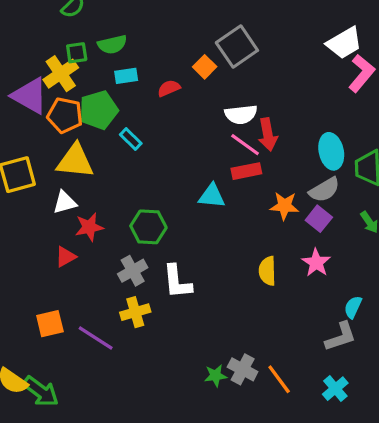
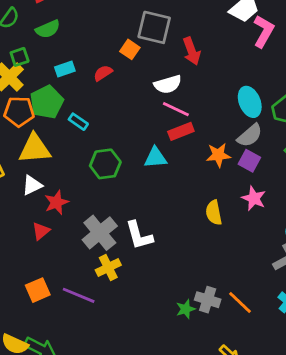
green semicircle: (112, 44) -> (48, 29), moved
gray square: (237, 47) -> (154, 27), turned -32
red arrow: (268, 135) -> (192, 51), moved
green hexagon: (148, 227) -> (105, 164), moved
gray cross: (133, 271) -> (100, 233), size x1.4

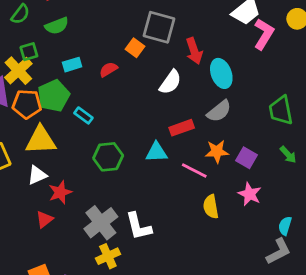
white semicircle: (168, 84) -> (170, 82), turned -40
cyan ellipse: (250, 102) -> (221, 73), moved
pink line: (176, 109) -> (194, 171), moved
gray semicircle: (250, 135) -> (219, 111), moved

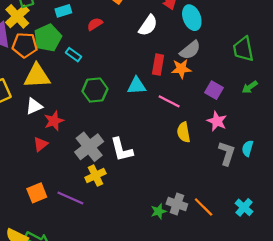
red semicircle: (108, 69) -> (95, 24), moved
red rectangle: (182, 128) -> (158, 65), turned -60
orange star: (217, 151) -> (181, 69), moved
green arrow: (288, 155) -> (250, 87), turned 98
gray L-shape: (279, 251) -> (227, 153), moved, turned -45

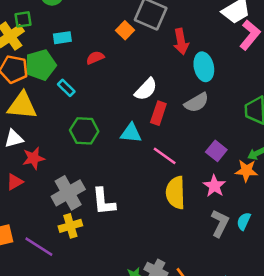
white semicircle: (148, 25) -> (146, 89), moved
orange star: (181, 69) -> (246, 171), moved
yellow semicircle: (184, 132) -> (176, 193), size x1.4

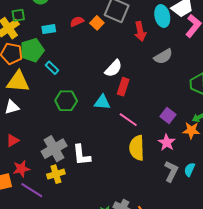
red semicircle: (95, 58) -> (77, 21), moved
cyan ellipse: (204, 67) -> (162, 16), moved
gray semicircle: (197, 102) -> (163, 56), moved
red star: (33, 158) -> (21, 169), moved

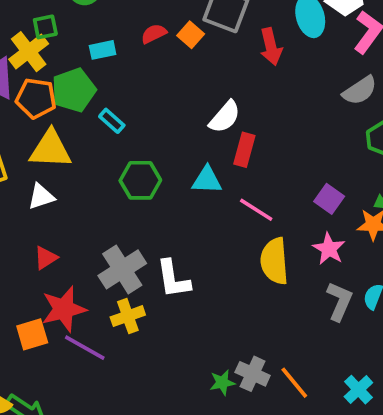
gray semicircle: (163, 56) -> (360, 91), moved
red star: (21, 169) -> (64, 309), size x1.4

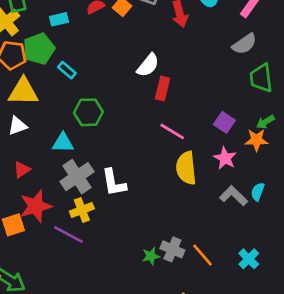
cyan triangle: (207, 180) -> (63, 143), moved
gray L-shape: (340, 301) -> (234, 196), turned -68
purple line: (85, 348) -> (69, 234), moved

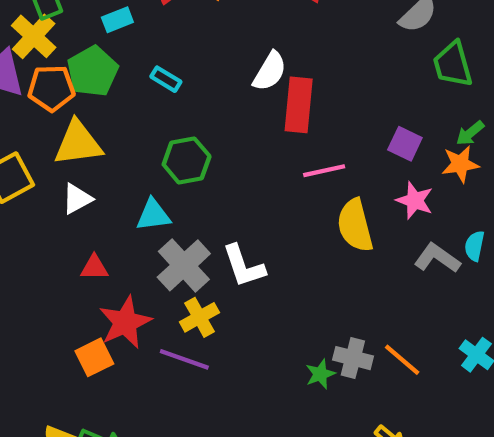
cyan rectangle: (67, 70) -> (166, 79), moved
red rectangle: (163, 89) -> (299, 105), size x1.4
pink line: (172, 131) -> (324, 171), turned -35
red triangle: (22, 170) -> (94, 268), turned 42

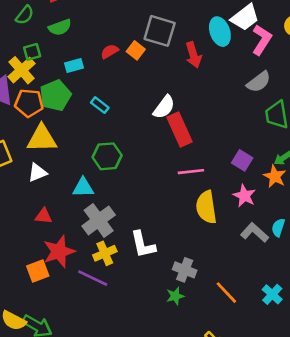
red rectangle: (299, 105) -> (180, 130), turned -36
orange star: (460, 164) -> (275, 176), turned 30
white L-shape: (244, 266) -> (143, 245), moved
gray cross: (353, 358) -> (185, 270), moved

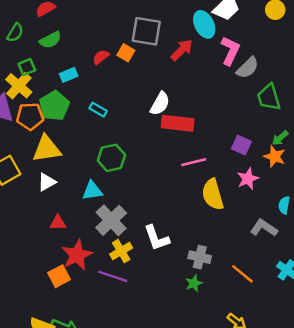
pink L-shape: (262, 40) -> (230, 51), moved
red arrow: (193, 55) -> (182, 50), turned -110
red rectangle: (180, 130) -> (178, 123), turned -52
pink star: (244, 196) -> (248, 179), turned 30
gray L-shape: (255, 233) -> (264, 228), moved

